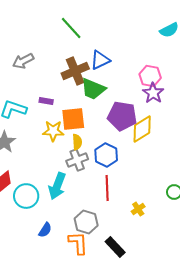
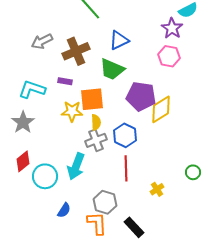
brown cross: (75, 71) -> (76, 51), moved
purple star: (153, 93) -> (172, 28), moved

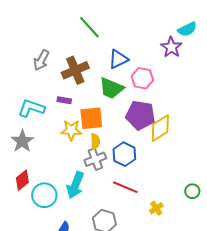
gray arrow: (42, 41) -> (41, 60), turned -35
pink hexagon: (169, 56) -> (142, 78), moved
red line: (126, 168) -> (125, 187), turned -65

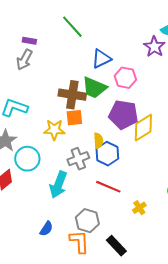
brown cross: (75, 70) -> (72, 95), moved, turned 32
purple rectangle: (64, 100) -> (29, 41), moved
orange square: (91, 118) -> (74, 118), size x0.7
yellow semicircle: (95, 141) -> (98, 141), moved
cyan circle: (44, 195) -> (27, 159), moved

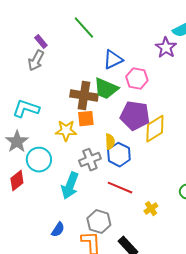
purple rectangle: (29, 41) -> (41, 42), turned 40

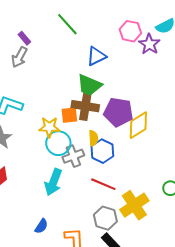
pink hexagon: (137, 79) -> (130, 31), moved
brown cross: (84, 96) -> (85, 106), moved
cyan circle: (39, 160) -> (58, 143), moved
yellow cross: (151, 209) -> (134, 205), size x2.0
gray hexagon: (99, 222) -> (105, 218), moved

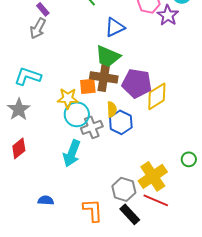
red line: (103, 184) -> (156, 200), moved
blue semicircle: (41, 226) -> (46, 200), moved, turned -119

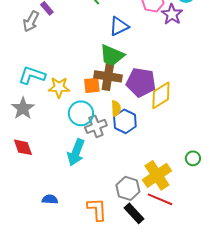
gray arrow: (38, 28) -> (31, 21), moved
yellow star: (68, 98) -> (59, 87), moved
red diamond: (19, 148) -> (23, 147), turned -70

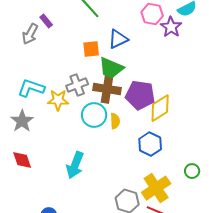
orange square: (92, 85) -> (91, 49), moved
cyan circle: (81, 113) -> (94, 115), moved
blue hexagon: (125, 121) -> (150, 144), moved
gray cross: (96, 126) -> (77, 85), moved

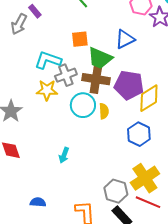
blue triangle: (118, 39) -> (125, 39), moved
cyan L-shape: (31, 88) -> (48, 60), moved
cyan arrow: (75, 165) -> (64, 155), size x0.6

